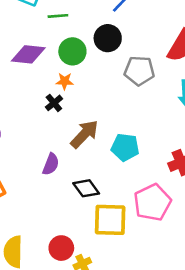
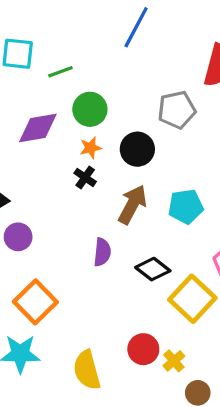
black circle: (108, 38) -> (137, 149), moved
yellow square: (110, 220) -> (192, 299), turned -33

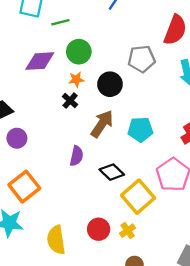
yellow cross: (174, 361) -> (128, 231), moved

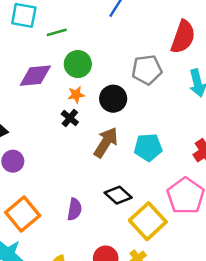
purple semicircle: (76, 156) -> (75, 209), moved

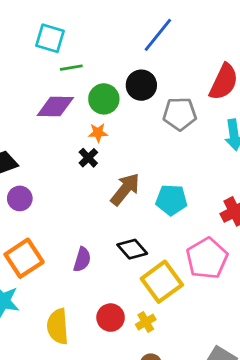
green line: (57, 32) -> (71, 68), moved
black circle: (113, 99) -> (141, 85), moved

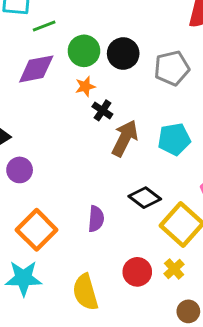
black circle: (141, 85) -> (123, 53), moved
gray pentagon: (180, 114) -> (172, 68), moved
black cross: (88, 158) -> (102, 110), moved

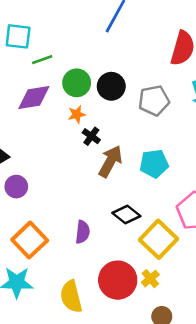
red circle: (137, 272) -> (118, 280), size x1.5

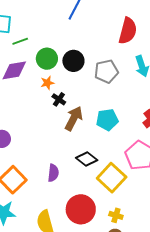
yellow cross: (150, 279) -> (116, 215), moved, turned -32

